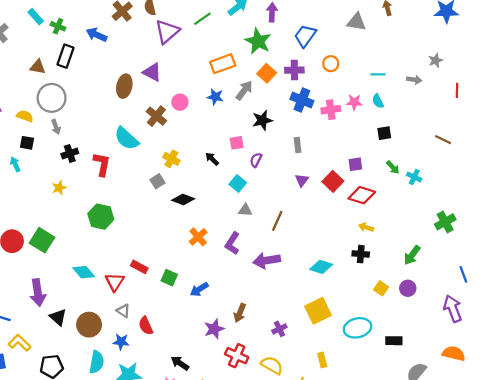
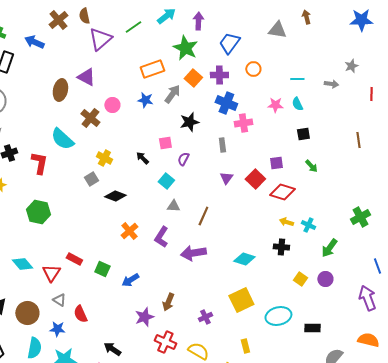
pink cross: (331, 110) -> (243, 123), moved
brown line: (443, 140) -> (358, 140), turned 56
cyan cross: (414, 177) -> (308, 225), moved

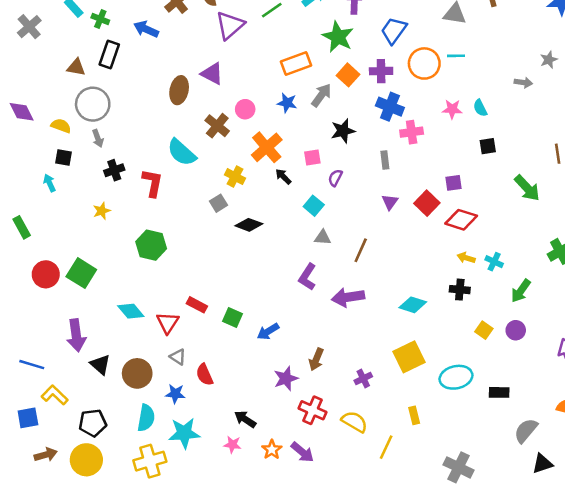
orange circle: (253, 69) -> (424, 63), size x1.6
cyan line: (297, 79) -> (456, 56), moved
green arrow: (311, 166) -> (527, 188), moved, size x1.6
orange cross: (129, 231) -> (267, 147), moved, size x1.4

